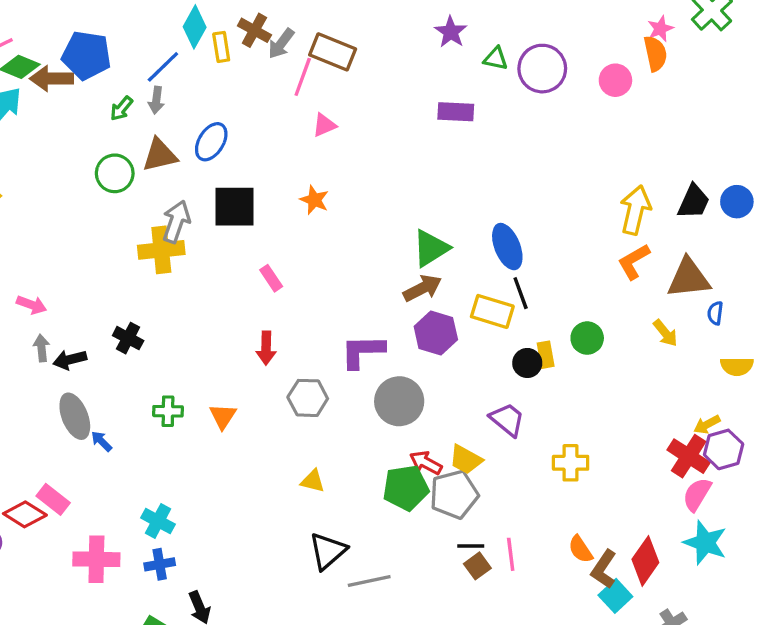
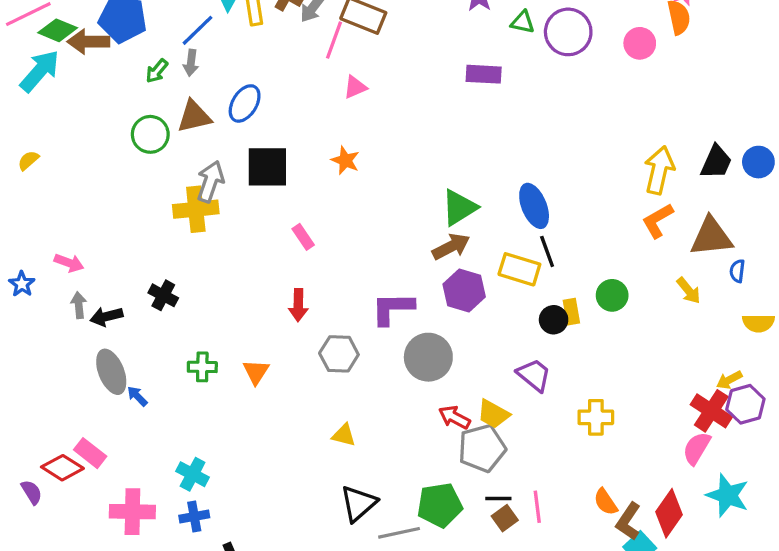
green pentagon: (406, 488) -> (440, 505), moved
pink semicircle: (697, 494) -> (697, 448), moved

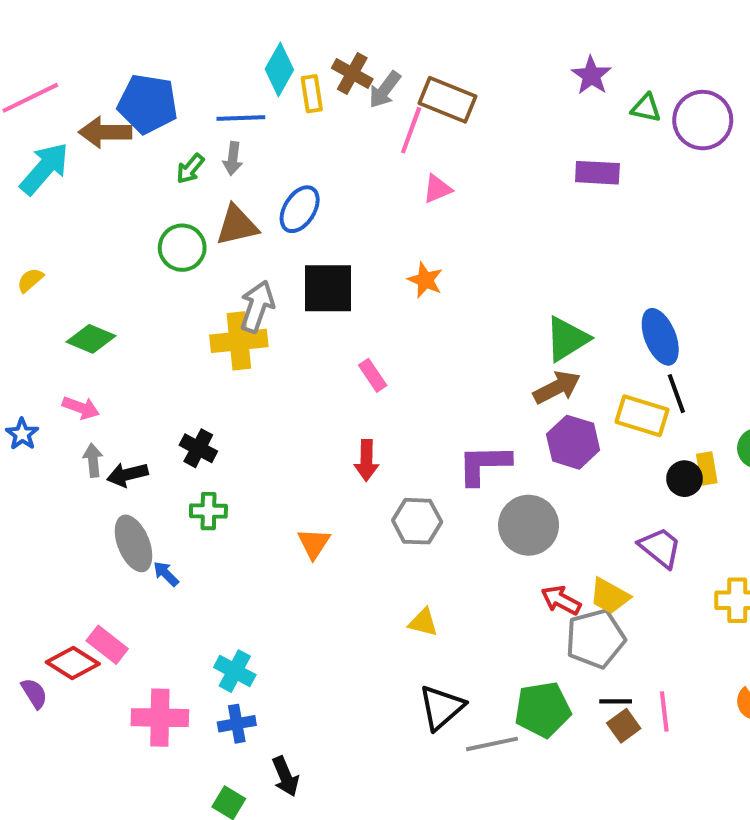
green diamond: (58, 30) -> (91, 339), moved
blue line: (197, 30) -> (241, 118), turned 42
green cross: (202, 367) -> (208, 511), moved

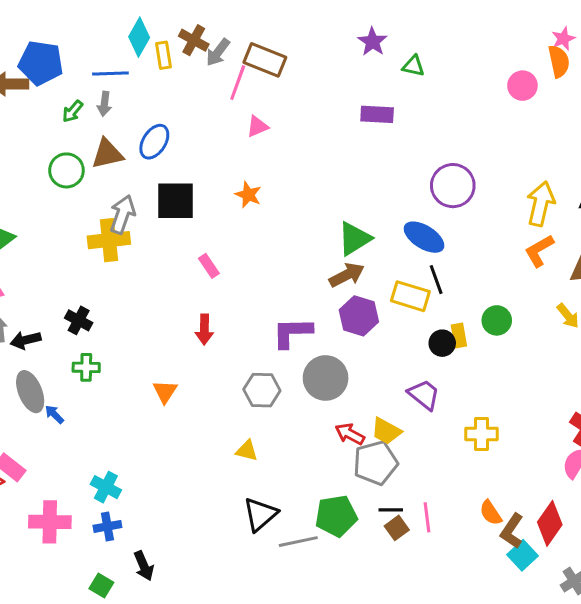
purple circle: (703, 120) -> (453, 186), moved
blue ellipse: (660, 337) -> (424, 237), turned -36
gray hexagon: (417, 521) -> (262, 390), moved

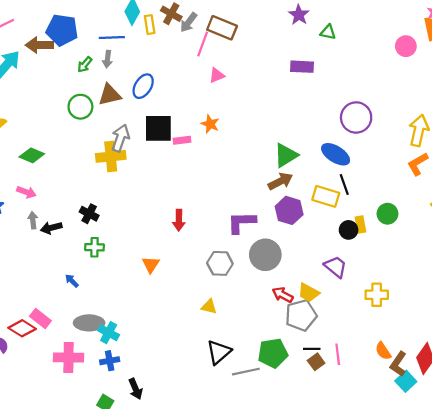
pink rectangle: (209, 266) -> (182, 140), moved, turned -63
gray ellipse: (30, 392) -> (89, 323), moved, turned -68

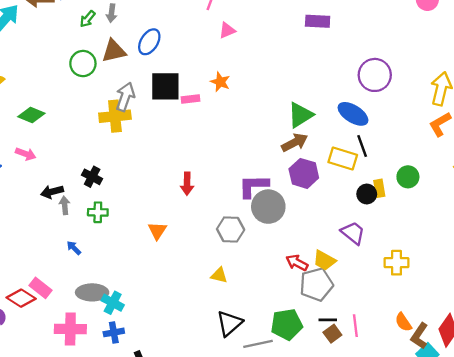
gray arrow: (33, 220) -> (65, 205), moved
gray circle: (265, 255) -> (268, 207), moved

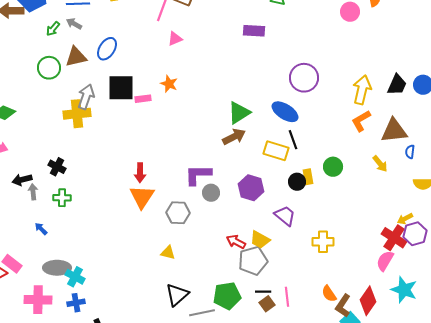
gray arrow: (112, 13) -> (74, 24), turned 112
purple hexagon: (304, 173) -> (251, 188), moved
gray circle: (268, 207) -> (211, 193), size x0.6
orange triangle: (157, 231) -> (142, 197), moved, size x1.5

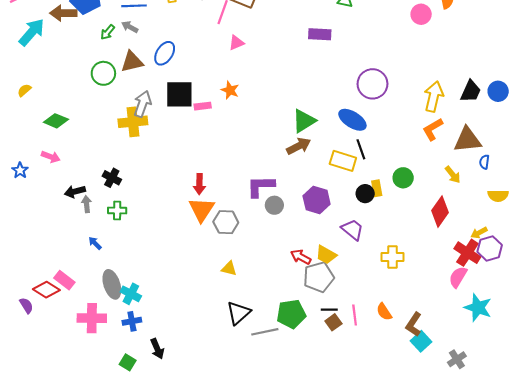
gray hexagon: (178, 213) -> (226, 222), moved
gray ellipse: (57, 268) -> (112, 284), turned 72
orange semicircle: (329, 294) -> (384, 312), moved
red diamond: (368, 301) -> (440, 212), moved

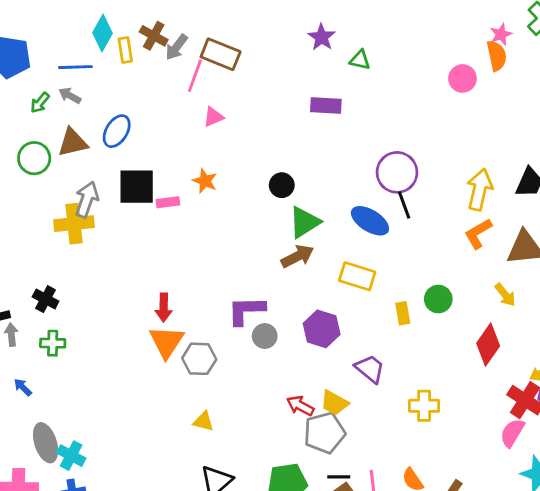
black line: (361, 149) -> (404, 205), moved
black circle: (365, 194) -> (282, 185), moved

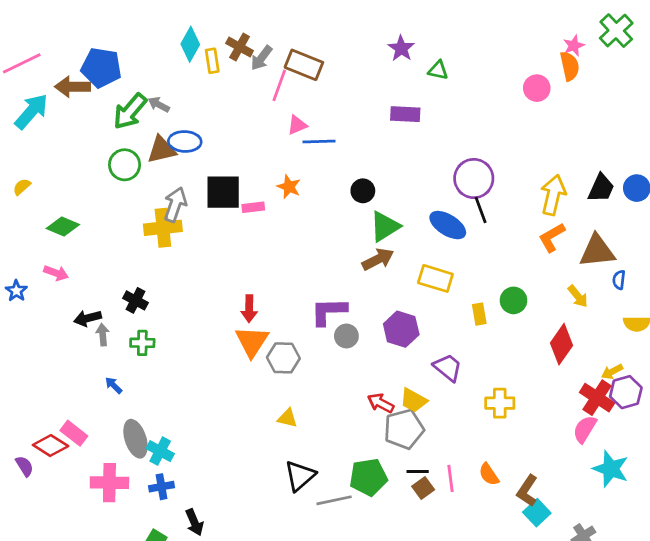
blue line: (75, 67) -> (319, 142), moved
green arrow: (40, 103) -> (130, 111), size x1.8
blue ellipse: (117, 131) -> (185, 142), moved, turned 60

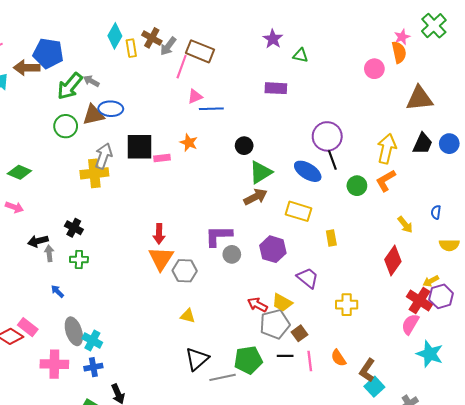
brown triangle: (597, 251) -> (420, 98), moved
green circle: (513, 300) -> (357, 186), moved
brown square: (423, 488) -> (299, 333), moved

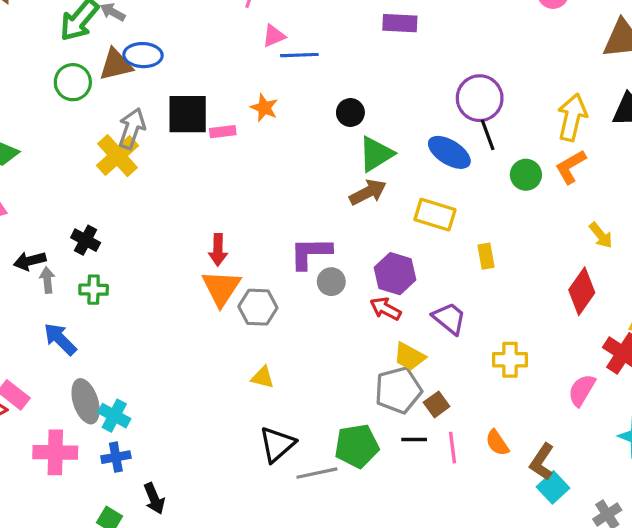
yellow cross: (94, 173) -> (117, 156), turned -36
blue arrow: (57, 291) -> (60, 339), size x1.6
red arrow: (257, 305) -> (386, 309), moved
pink semicircle: (410, 324) -> (582, 390), moved

